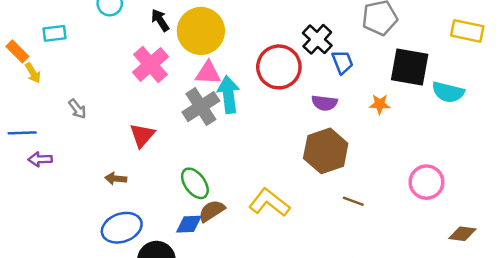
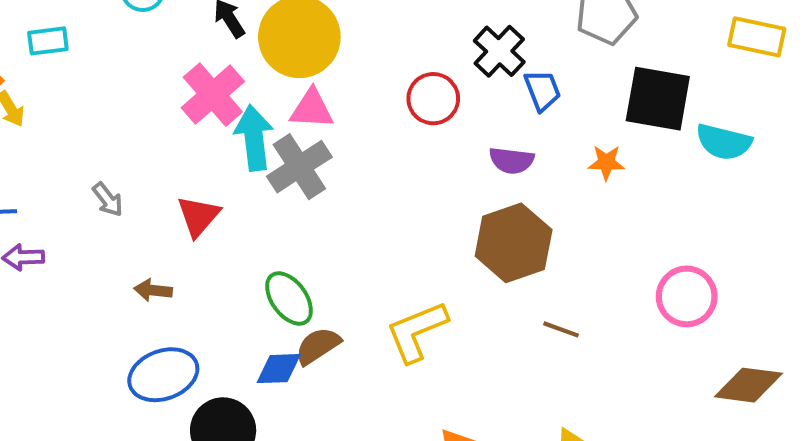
red circle: (279, 67) -> (433, 99), size x0.7
cyan arrow: (228, 95) -> (254, 138), moved
gray arrow: (77, 109) -> (108, 200), moved
yellow L-shape: (269, 203) -> (417, 331), turned -60
brown diamond: (462, 234) -> (748, 385), size x1.4

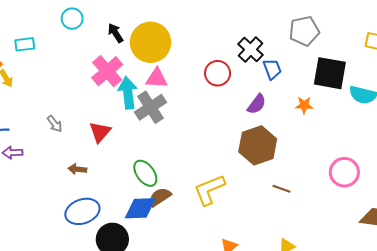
purple semicircle: (512, 160) -> (257, 104), turned -60
blue diamond: (279, 369) -> (140, 208), size x1.4

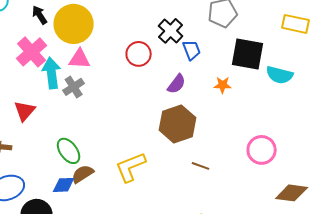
gray cross: (151, 107) -> (74, 87), size x0.7
blue diamond: (140, 208) -> (64, 185), size x0.7

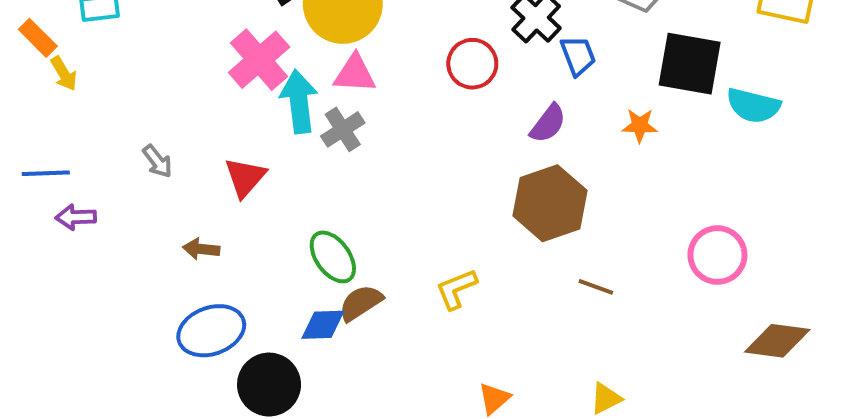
yellow L-shape: (131, 167) -> (456, 289), size x0.7

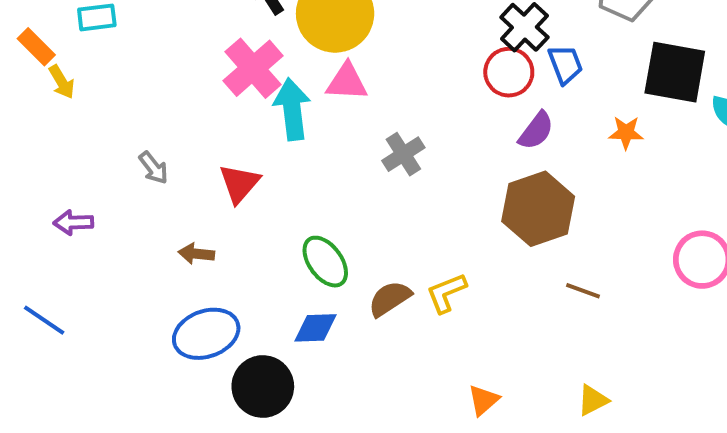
red circle: (472, 64) -> (509, 72), moved
gray cross: (343, 129) -> (403, 154), moved
blue line: (46, 173) -> (44, 320), moved, turned 36
brown semicircle: (361, 303) -> (390, 299), moved

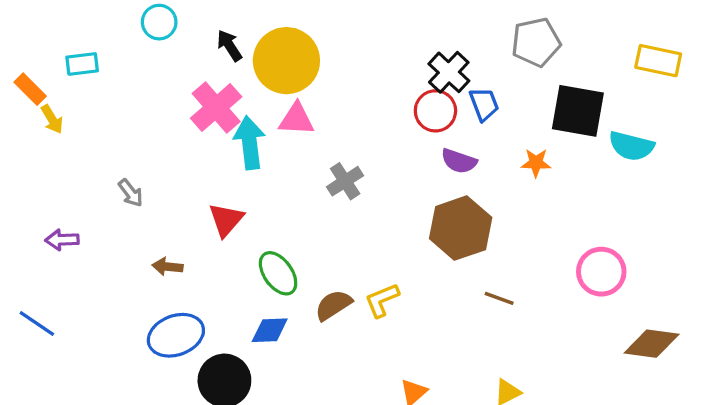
purple semicircle: (536, 131) -> (459, 161), turned 72
red triangle: (239, 183) -> (226, 220), moved

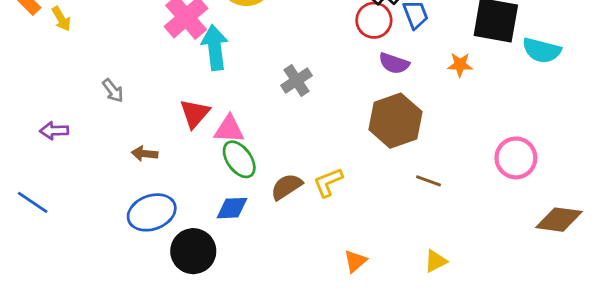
yellow arrow: (52, 119) -> (61, 19), moved
pink triangle: (296, 119) -> (229, 129), moved

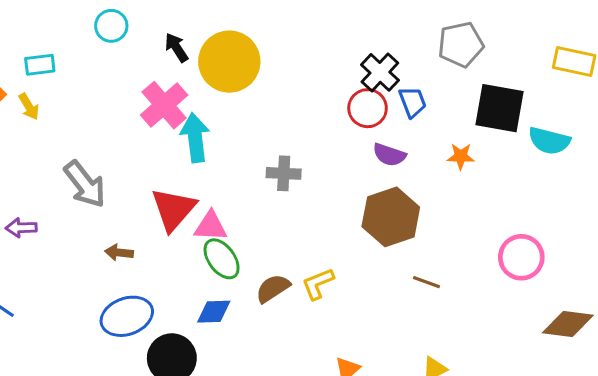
gray cross: (297, 80) -> (284, 173), turned 36
gray arrow: (113, 91) -> (85, 184), size x1.8
red triangle: (195, 113) -> (173, 209), size x1.4

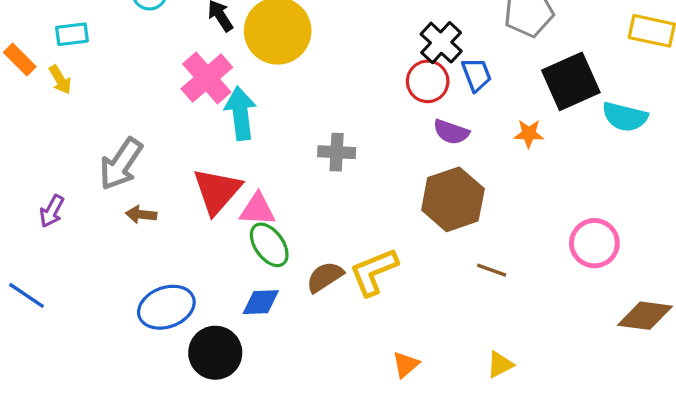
black square: (500, 108) -> (571, 81), turned -34
gray arrow: (85, 184) -> (121, 164), turned 72
purple arrow: (21, 228) -> (52, 211), turned -60
brown arrow: (119, 253) -> (141, 215), moved
yellow L-shape: (318, 284) -> (374, 272), size x1.4

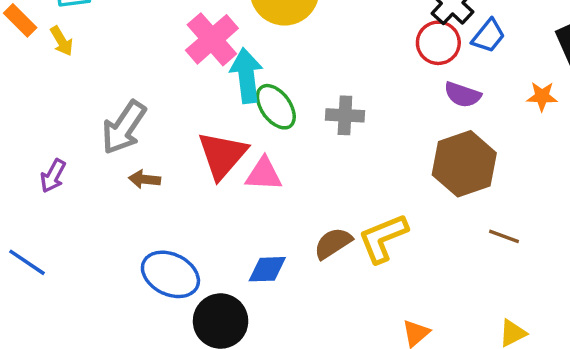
blue trapezoid: (476, 75) -> (488, 36), turned 60
green ellipse: (269, 245) -> (276, 107), moved
blue ellipse: (166, 307) -> (170, 274), turned 46

